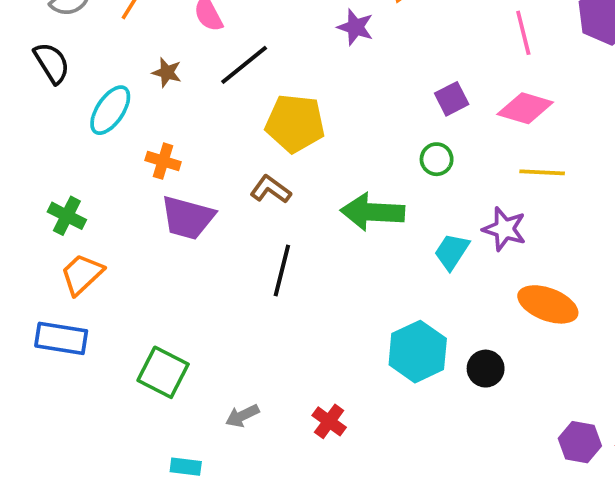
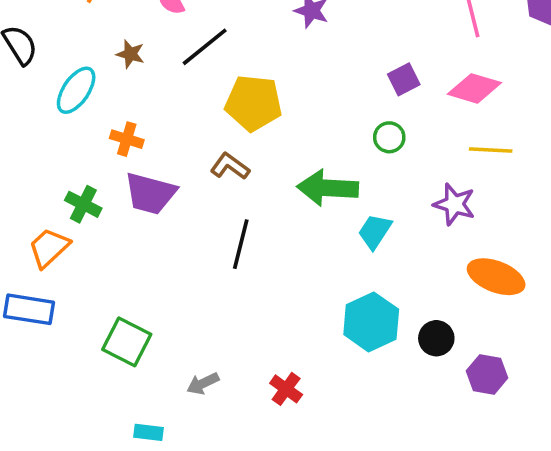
green cross: (67, 216) -> (83, 204), moved
cyan trapezoid: (452, 252) -> (375, 231), moved
purple hexagon: (580, 442) -> (487, 374), moved

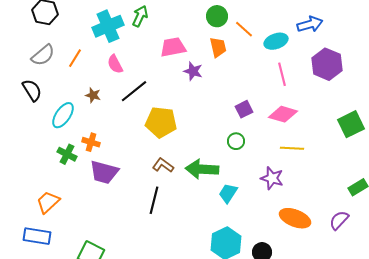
brown L-shape: (230, 166) -> (163, 165), moved
green cross: (83, 204) -> (67, 154), moved

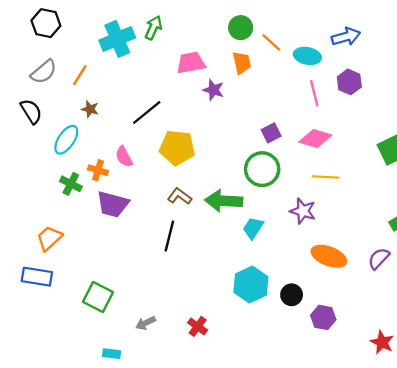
cyan ellipse: (276, 41) -> (307, 56), turned 30
pink semicircle: (115, 64) -> (124, 157), moved
purple hexagon: (327, 64) -> (349, 82), moved, size x0.7
brown star: (93, 95) -> (90, 109), moved
green circle: (236, 141) -> (262, 169), size x1.8

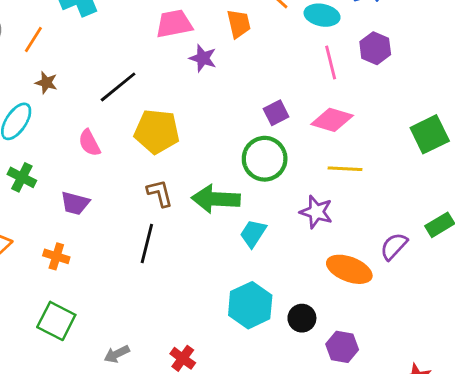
orange cross: (98, 170) -> (56, 256), moved
brown L-shape: (180, 196) -> (160, 193), turned 40
purple trapezoid: (113, 204) -> (75, 203), size x0.7
purple semicircle: (379, 259) -> (394, 246), moved

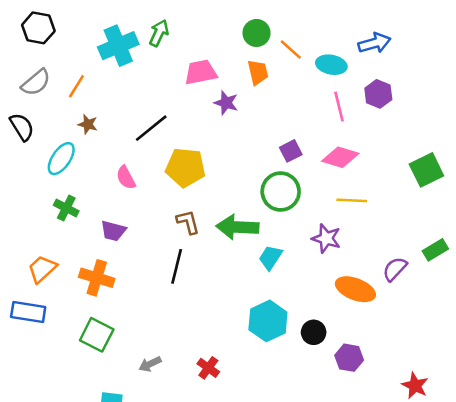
orange cross: (56, 256) -> (97, 278), size x1.5

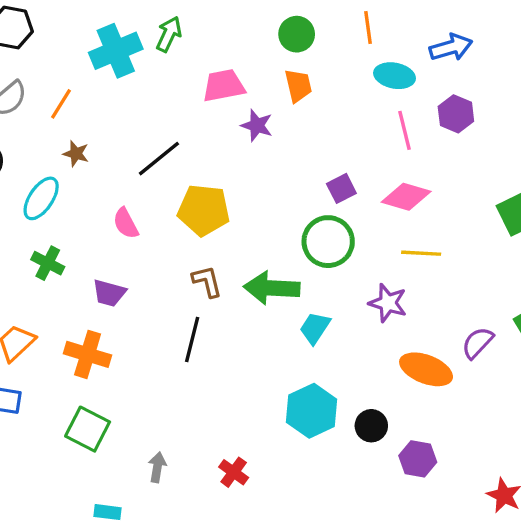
orange line: (291, 49) -> (368, 28), moved, turned 40
gray arrow: (150, 364) -> (157, 467), turned 125

